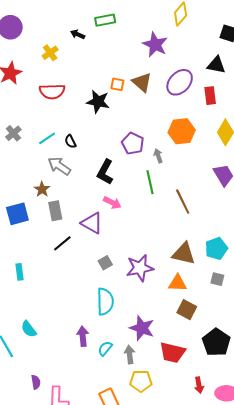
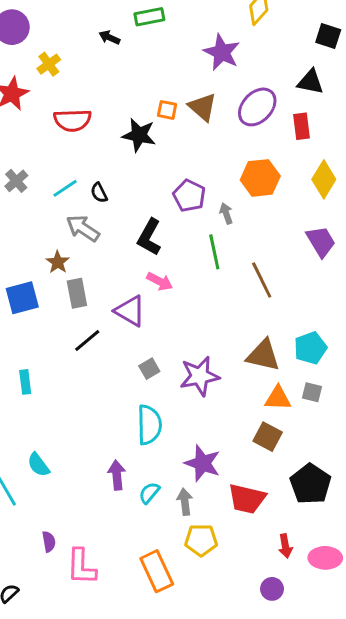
yellow cross: (50, 53) -> (49, 64), moved
orange triangle: (178, 283) -> (278, 398), moved

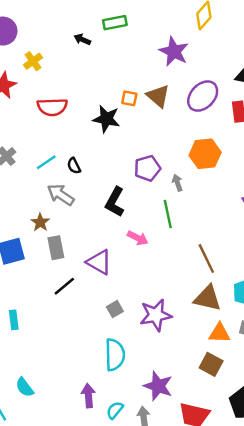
purple pentagon: (189, 196) -> (147, 168), turned 30
brown line: (262, 280) -> (206, 258), moved
pink arrow: (160, 281) -> (138, 238), moved

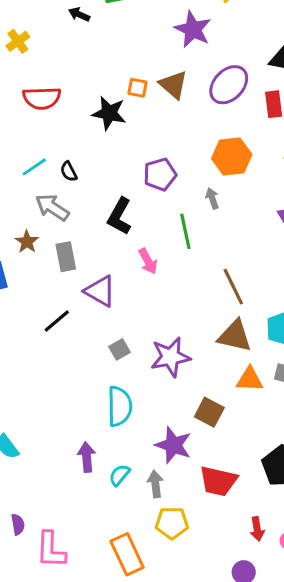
gray arrow: (177, 183) -> (212, 198), moved
pink arrow: (138, 238) -> (148, 261), turned 35
gray rectangle: (56, 248) -> (66, 257), moved
brown square: (211, 364) -> (209, 412), moved

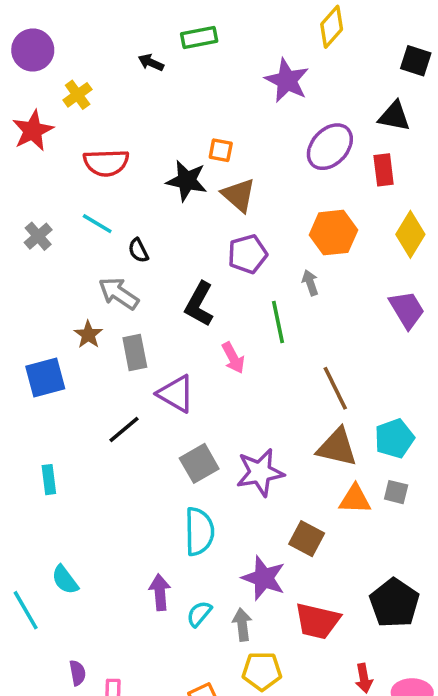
brown triangle: (173, 85) -> (239, 195), moved
cyan line: (34, 167) -> (97, 224), moved, turned 65
gray square: (120, 349) -> (199, 463), size x1.5

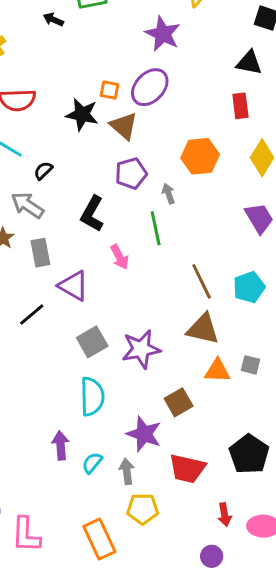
purple ellipse: (330, 147) -> (150, 87), moved
black semicircle: (138, 250) -> (43, 171), turned 72
gray arrow: (310, 283) -> (168, 194), moved
cyan pentagon: (394, 438) -> (249, 287), moved
brown square: (307, 539) -> (179, 402), turned 32

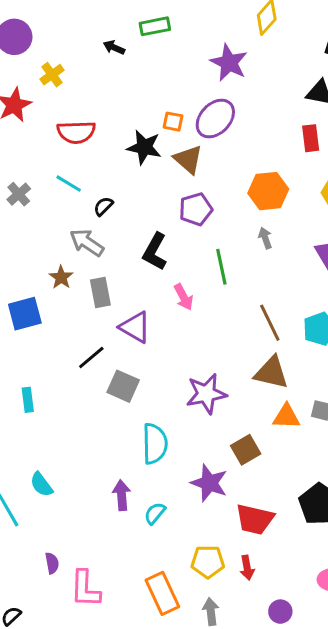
gray arrow: (168, 194) -> (265, 238), moved
gray square: (92, 342) -> (123, 386), moved, turned -36
gray arrow: (127, 471) -> (211, 612), moved
red arrow: (225, 515) -> (247, 568), moved

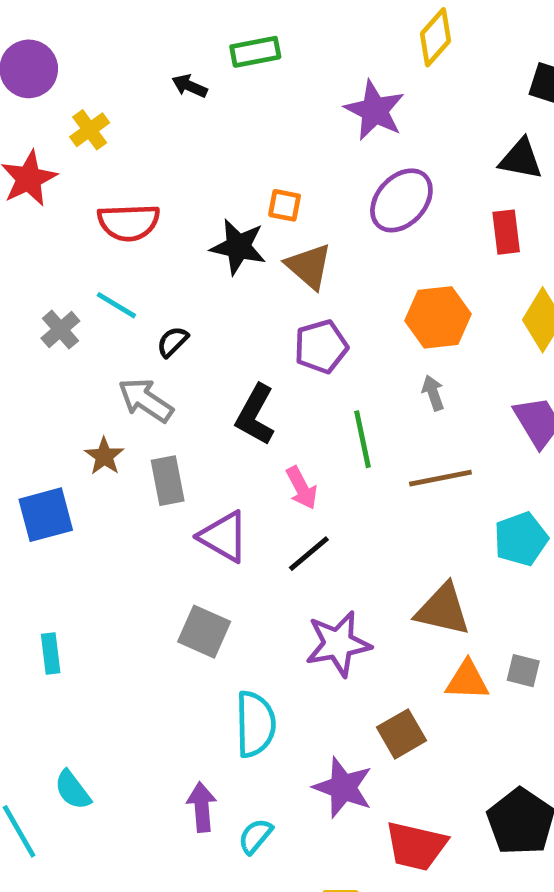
purple ellipse: (215, 119) -> (401, 200), moved
gray cross: (19, 194) -> (60, 330), moved
brown line: (270, 323) -> (440, 478), moved, turned -75
black line: (91, 357) -> (309, 554), moved

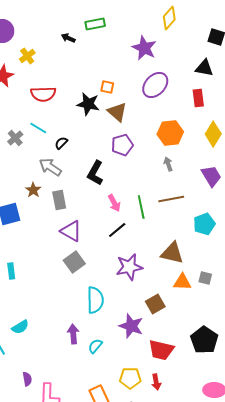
green line: (362, 439) -> (141, 207), moved
purple triangle: (224, 537) -> (71, 231), moved
gray square: (204, 632) -> (74, 262), turned 30
cyan semicircle: (73, 790) -> (20, 327), turned -84

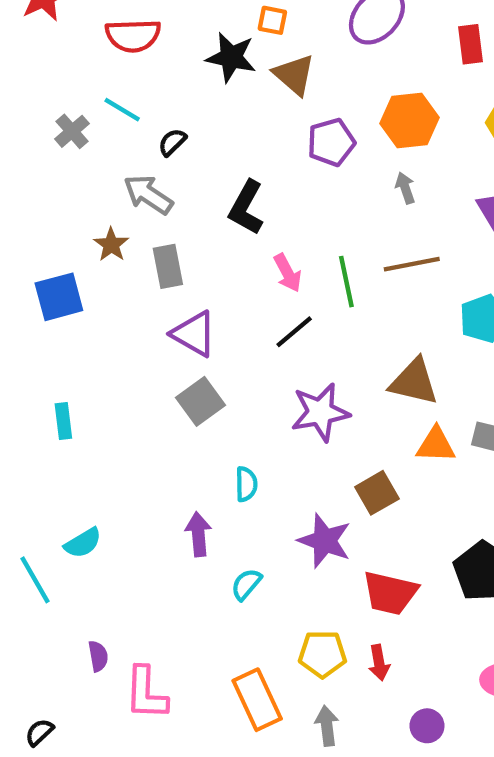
purple pentagon: (122, 145) -> (331, 142), moved
cyan semicircle: (95, 300) -> (246, 484), size x0.6
purple arrow: (73, 334) -> (198, 534), moved

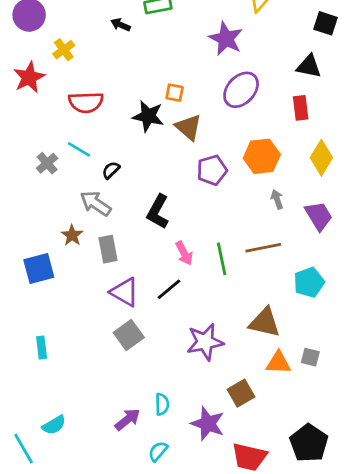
gray arrow: (405, 188) -> (277, 199), moved
black line: (294, 332) -> (169, 289), moved
cyan semicircle: (246, 484) -> (162, 404), moved
purple arrow: (198, 534) -> (127, 419), turned 56

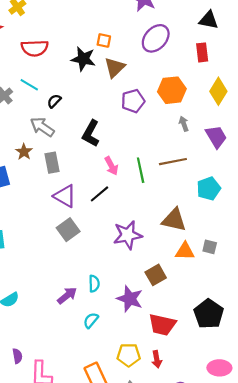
brown triangle: (188, 127) -> (115, 68), turned 35

